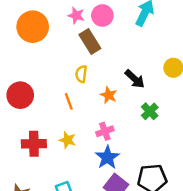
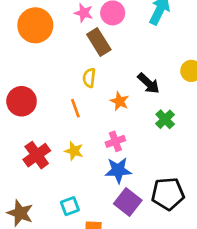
red cross: (34, 144) -> (37, 155), turned -35
blue star: (107, 157) -> (118, 170), turned 30

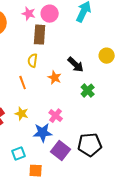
brown rectangle: (99, 42) -> (40, 35), turned 36
pink cross: (115, 141) -> (56, 116), moved, turned -32
blue star: (118, 170) -> (43, 133), moved

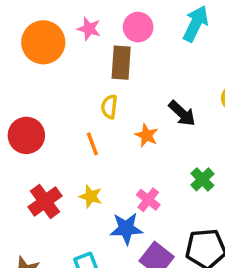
pink star: (29, 14) -> (89, 29), moved
green cross: (88, 91) -> (202, 179), moved

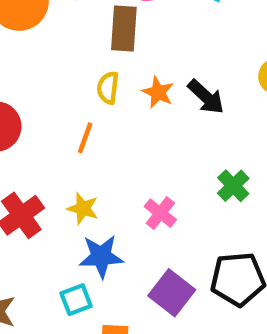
orange star: (147, 135) -> (158, 92), moved
orange line: (92, 144) -> (85, 138), turned 40
blue star: (126, 228) -> (101, 256), moved

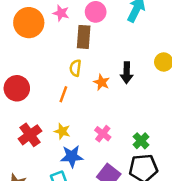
orange star: (158, 92) -> (102, 82), moved
black arrow: (206, 97) -> (127, 73), turned 48
green cross: (233, 186) -> (141, 141), moved

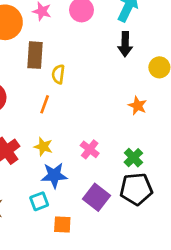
brown rectangle: (84, 37) -> (35, 55), moved
black arrow: (127, 73) -> (125, 44), moved
orange star: (102, 82) -> (138, 106), moved

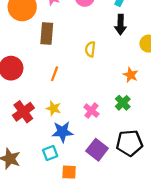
yellow semicircle: (58, 74) -> (90, 49), moved
green cross: (133, 158) -> (123, 103), moved

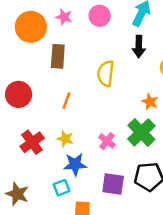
yellow semicircle: (90, 49) -> (106, 73), size x1.5
green cross: (123, 103) -> (141, 132), size x1.6
purple square: (97, 150) -> (113, 184), turned -30

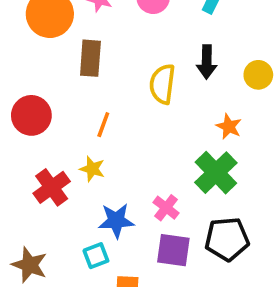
black arrow: (139, 46) -> (207, 62), moved
yellow star: (65, 139) -> (92, 169), moved
pink cross: (107, 141) -> (166, 208), moved

